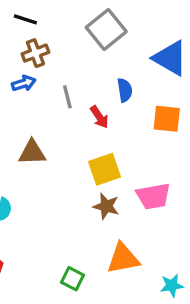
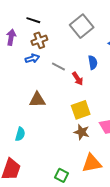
gray line: (67, 97) -> (58, 67), turned -48

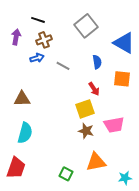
red arrow: (78, 79) -> (94, 89), moved
brown triangle: (37, 100) -> (22, 99), moved
cyan semicircle: (20, 134) -> (25, 133), size x1.5

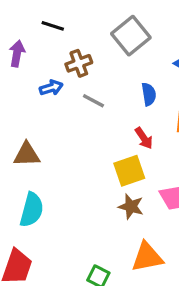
brown cross: (44, 40) -> (79, 63), moved

